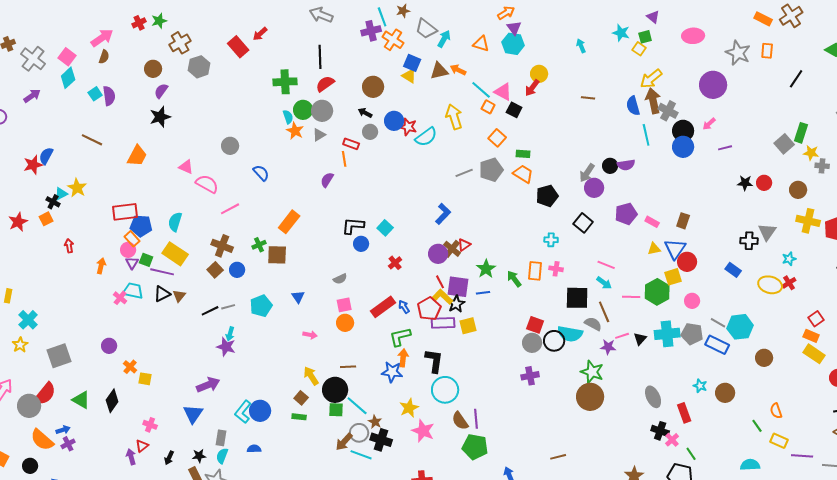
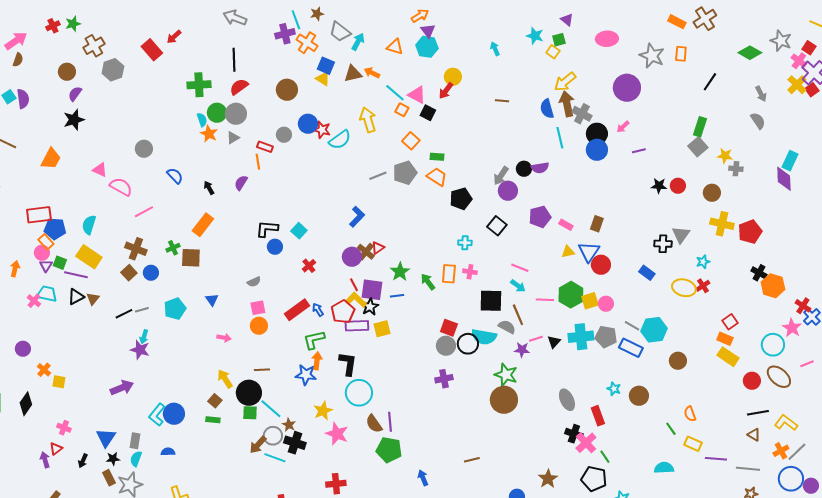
black arrow: (365, 113) -> (209, 188), moved, turned 32
green rectangle: (801, 133) -> (700, 127), moved
yellow square: (673, 277) -> (590, 301), moved
blue triangle: (193, 414) -> (106, 438), moved
pink cross: (672, 440) -> (586, 443), size x1.5

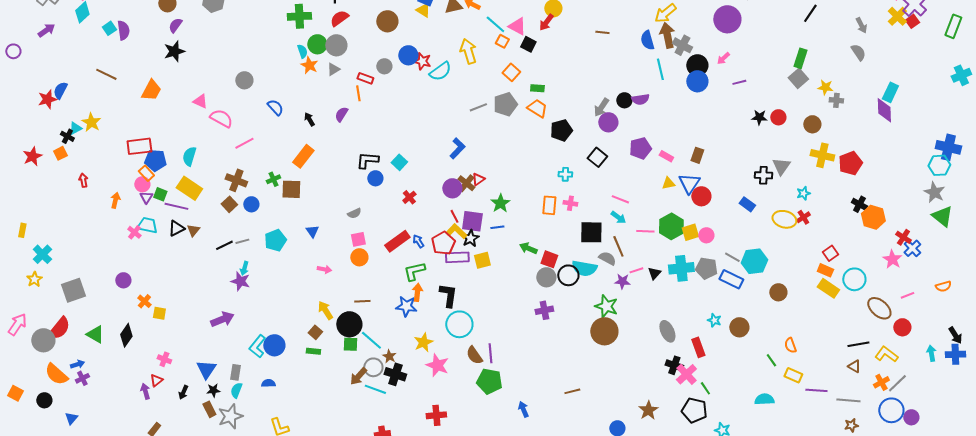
green arrow: (428, 282) -> (528, 248), moved, turned -30
cyan circle: (773, 345) -> (854, 279), moved
red circle: (752, 381) -> (902, 327), moved

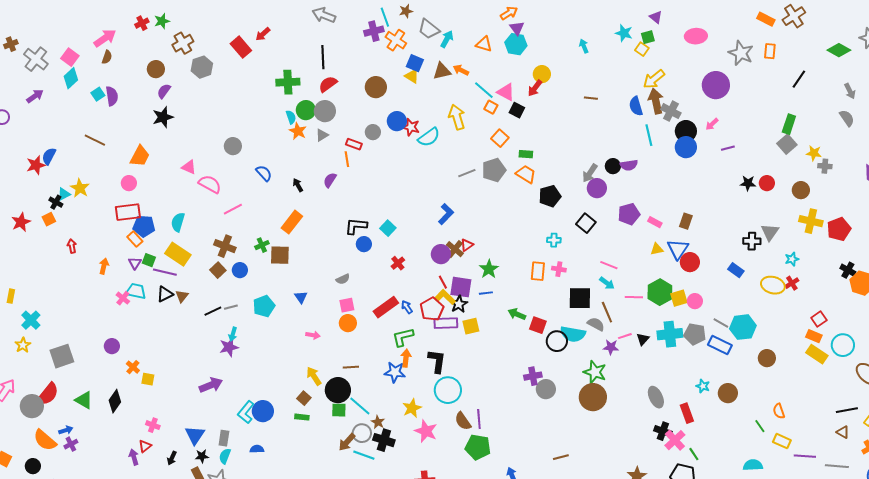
pink circle: (142, 184) -> (129, 183), moved
gray circle: (546, 277) -> (546, 389), moved
purple star: (240, 281) -> (229, 347), turned -30

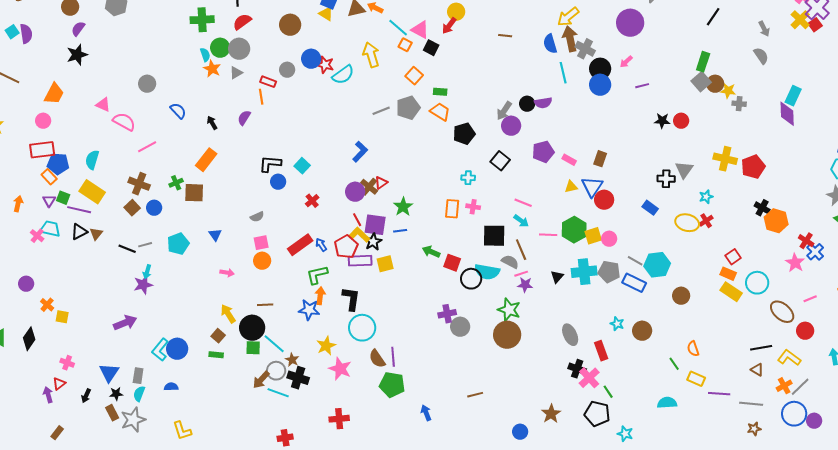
brown circle: (801, 190) -> (715, 84), moved
black line: (213, 311) -> (127, 249), turned 48
pink line: (625, 336) -> (521, 274), moved

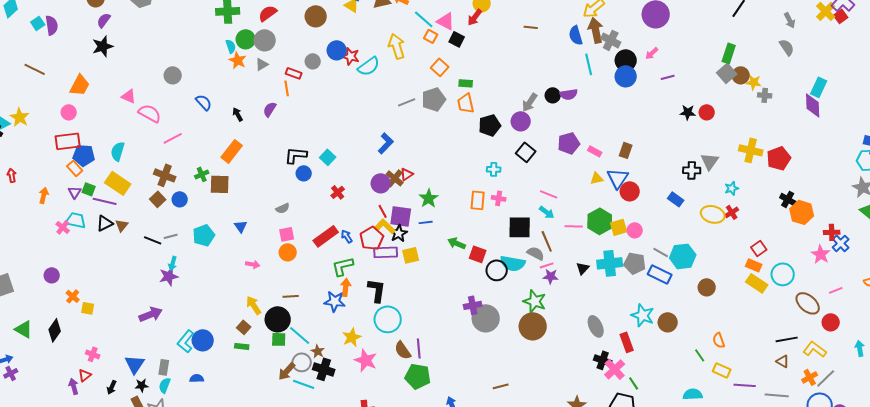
orange trapezoid: (440, 112) -> (466, 103), turned -135
purple circle: (511, 126) -> (521, 121), moved
red cross: (806, 241) -> (832, 232), turned -35
cyan star: (617, 324) -> (643, 315), size x1.6
gray circle: (460, 327) -> (486, 318), size x1.4

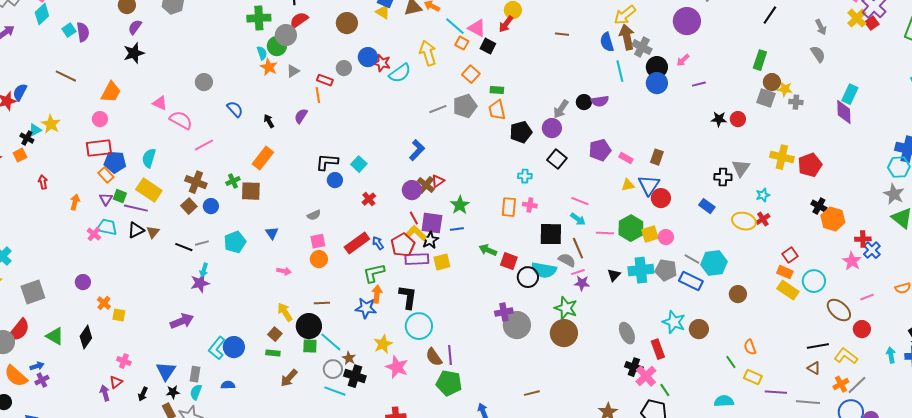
gray circle: (265, 40) -> (286, 35), moved
gray square: (727, 73) -> (766, 98), moved, turned -30
brown arrow: (287, 371) -> (289, 378), moved

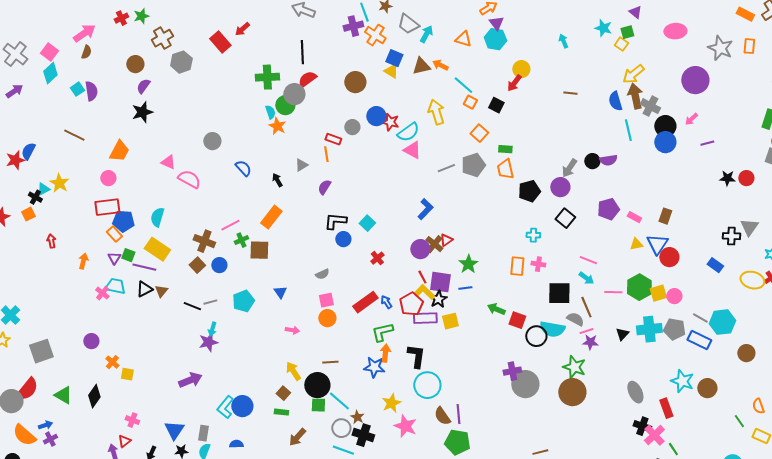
pink triangle: (477, 28) -> (412, 150), moved
gray triangle: (293, 71) -> (301, 165), moved
purple semicircle: (301, 116) -> (324, 187), moved
pink line: (204, 145) -> (230, 225), moved

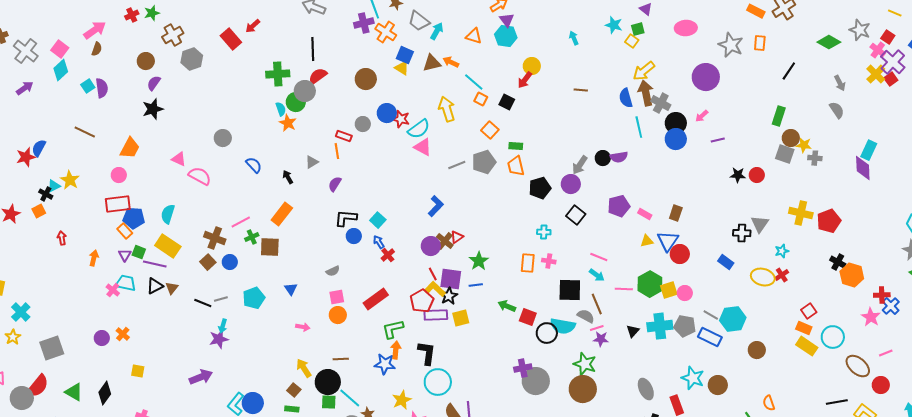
blue arrow: (386, 302) -> (379, 242), moved
orange cross: (112, 362) -> (123, 334), moved

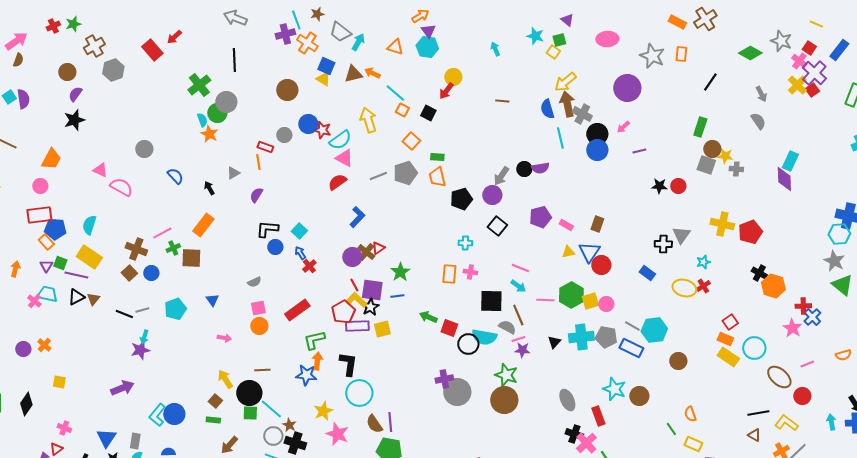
green cross: (278, 74) -> (199, 85), turned -35
red semicircle: (318, 76) -> (337, 182), moved

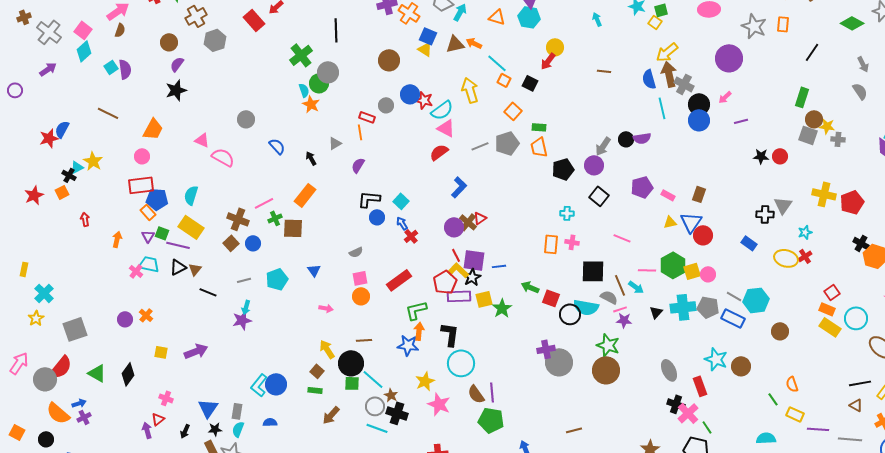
green star: (400, 272) -> (502, 308), moved
cyan arrow: (518, 286) -> (636, 287), moved
black line: (124, 314) -> (208, 292), moved
purple arrow: (122, 388) -> (196, 351), moved

